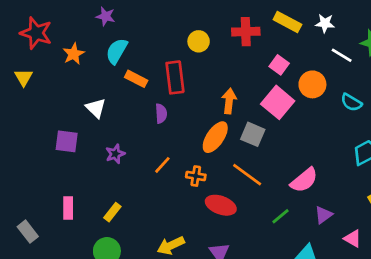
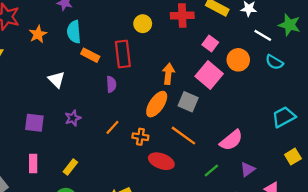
cyan semicircle: (117, 51) -> (74, 32), turned -35
cyan semicircle: (351, 102) -> (274, 62), moved
purple square: (67, 141) -> (34, 123), moved

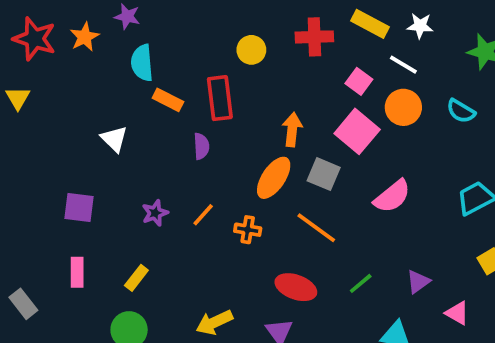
orange star: (38, 34) -> (85, 37), moved
white line: (263, 35) -> (403, 65), moved
purple star: (73, 118) -> (155, 213), moved
pink semicircle: (231, 140) -> (392, 196), moved
red ellipse: (161, 161) -> (296, 287), moved

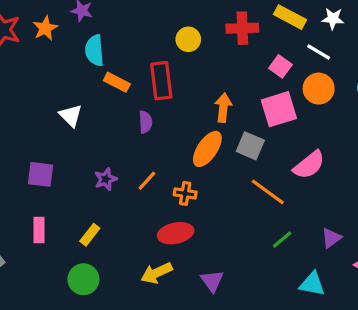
pink square: (357, 131) -> (279, 109), turned 33
orange line: (316, 228) -> (268, 192), moved
red ellipse: (296, 287) -> (176, 233), moved, turned -32

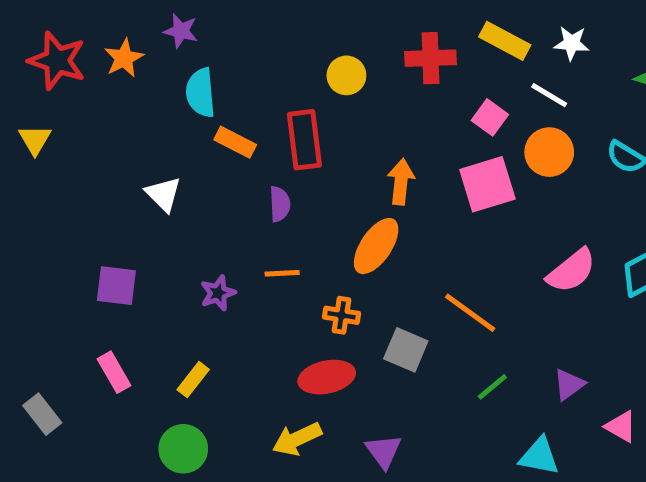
gray square: (250, 146) -> (406, 350), moved
pink semicircle: (309, 165) -> (571, 271), moved
orange line: (147, 181) -> (282, 273), moved, turned 45
pink rectangle: (39, 230) -> (114, 372), turned -30

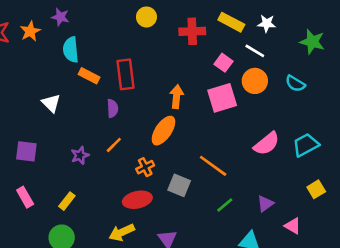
yellow circle: (346, 75) -> (146, 17), moved
orange line: (282, 273) -> (114, 145), turned -42
orange cross: (341, 315) -> (145, 167), turned -36

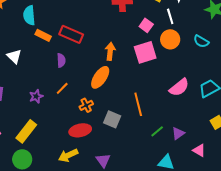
white line: (255, 51) -> (170, 16), turned 42
red rectangle: (126, 74) -> (71, 34), turned -60
orange line: (213, 166) -> (138, 104), turned 40
yellow rectangle: (67, 201) -> (26, 131), size x1.6
green line: (225, 205) -> (157, 131), moved

